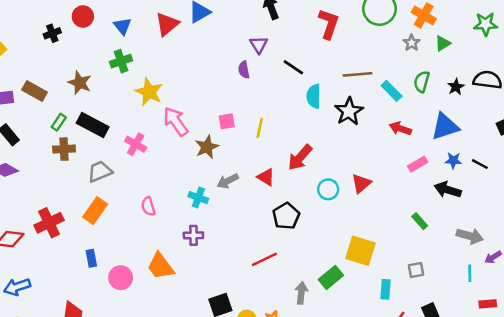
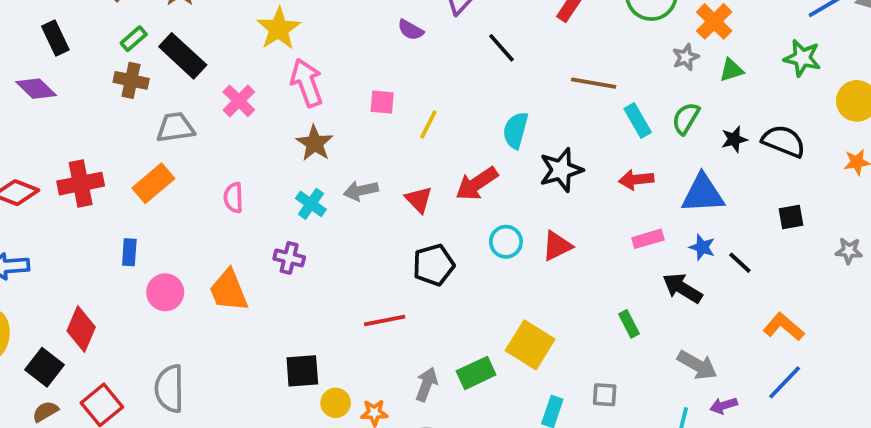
purple semicircle: (244, 70) -> (411, 30), moved, turned -63
cyan semicircle: (314, 96) -> (516, 130), moved
black star: (349, 111) -> (561, 170), moved
red arrow: (400, 129) -> (636, 180), turned -40
brown star: (207, 147) -> (315, 143), moved, turned -30

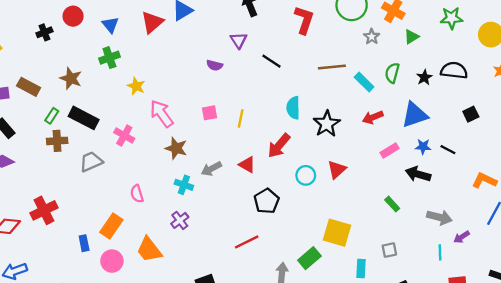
yellow star: (279, 29) -> (136, 86), size x0.7
gray star: (686, 57) -> (372, 37), moved
orange rectangle: (153, 183) -> (111, 226), moved
purple cross: (289, 258) -> (180, 220), turned -36

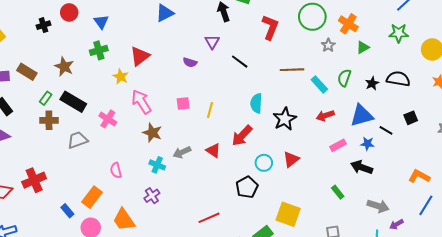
red triangle: (152, 22) -> (140, 56), moved
black line: (448, 150) -> (386, 130), moved
black pentagon: (267, 201) -> (247, 187), moved
blue rectangle: (84, 243) -> (67, 211), turned -32

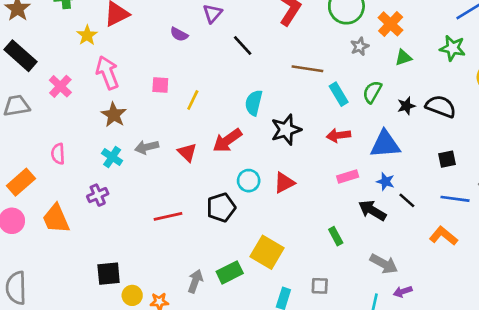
black line: (386, 130) -> (407, 200), moved
blue line: (426, 205) -> (455, 199), moved, turned 55
red line: (209, 218) -> (168, 216), moved

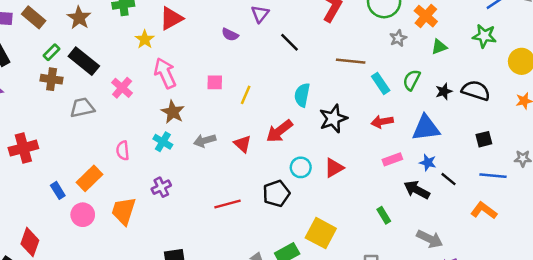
cyan cross: (112, 157) -> (163, 142), moved
orange trapezoid: (56, 219) -> (124, 211), turned 44

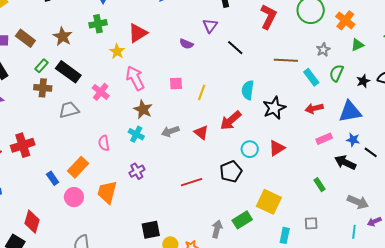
gray star: (398, 38) -> (323, 50), moved

